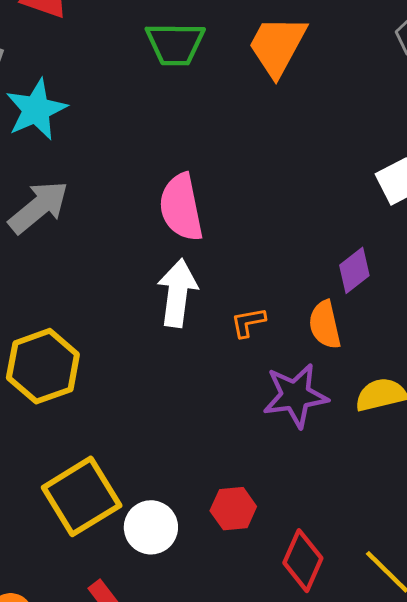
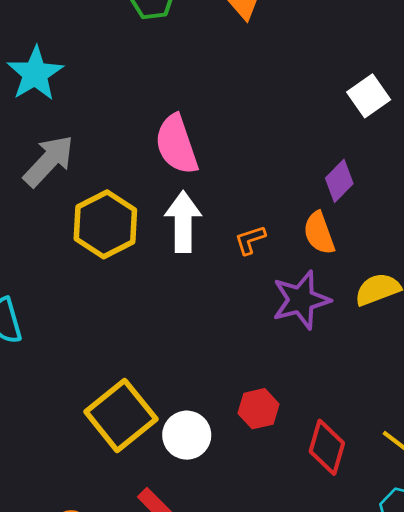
yellow hexagon: (43, 366) -> (105, 224), moved

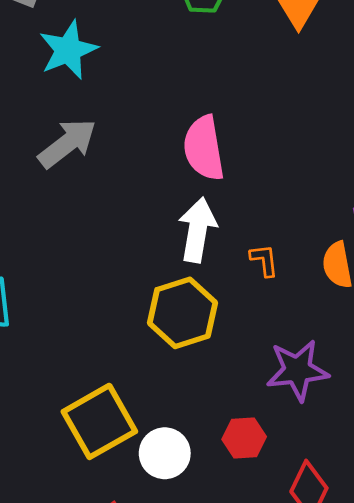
yellow hexagon: (105, 224) -> (182, 313), moved
orange L-shape: (250, 240) -> (264, 260), turned 92
purple star: (301, 300) -> (297, 370), moved

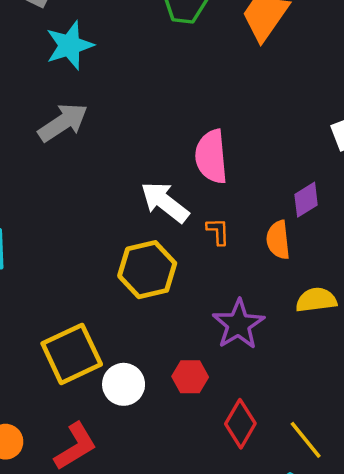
pink semicircle: (204, 148) -> (211, 157), moved
white arrow: (197, 230) -> (165, 202), turned -66
purple star: (297, 370) -> (238, 324), turned -30

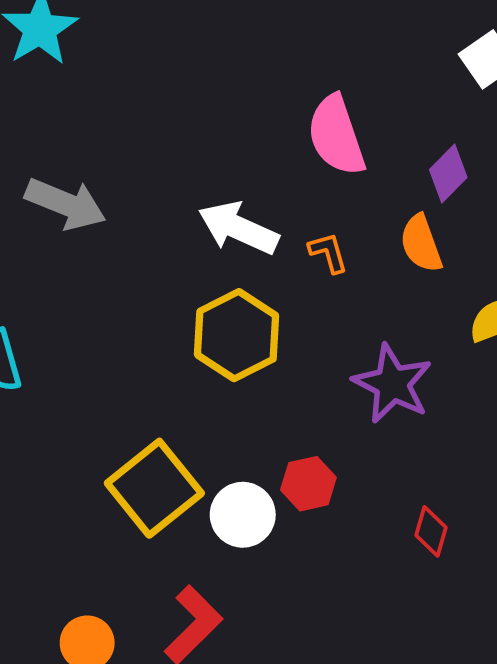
gray arrow: (63, 122) -> (66, 204), moved, turned 69
pink semicircle: (211, 157) -> (336, 135), moved
red hexagon: (190, 377) -> (308, 484), moved
red diamond: (240, 424) -> (431, 531), size x0.7

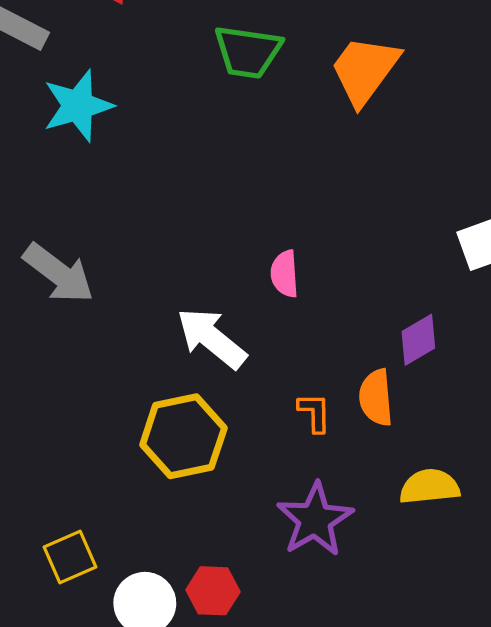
pink semicircle: (336, 135) -> (285, 274), moved, size x0.6
orange L-shape: (328, 253) -> (314, 413), moved
yellow square: (154, 488) -> (70, 557), size x0.6

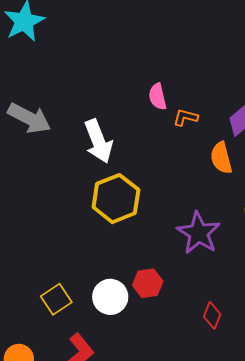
white arrow: (212, 338) -> (98, 141), moved, turned -141
orange L-shape: (314, 413) -> (185, 117), moved, turned -65
yellow square: (70, 557) -> (56, 299), moved

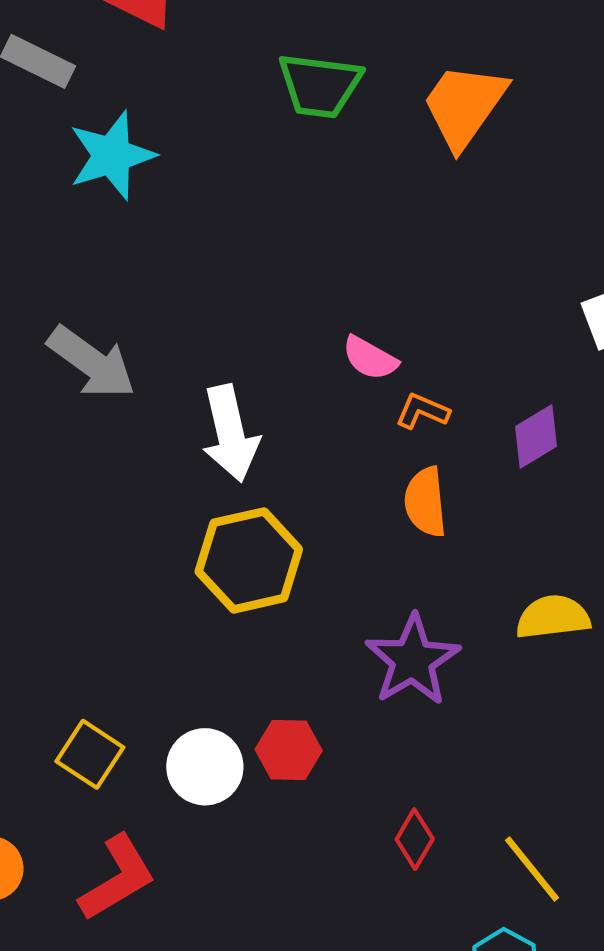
pink semicircle: (158, 97) -> (370, 358), turned -56
orange semicircle: (221, 158) -> (425, 502), moved
yellow square: (56, 299) -> (90, 754), turned -32

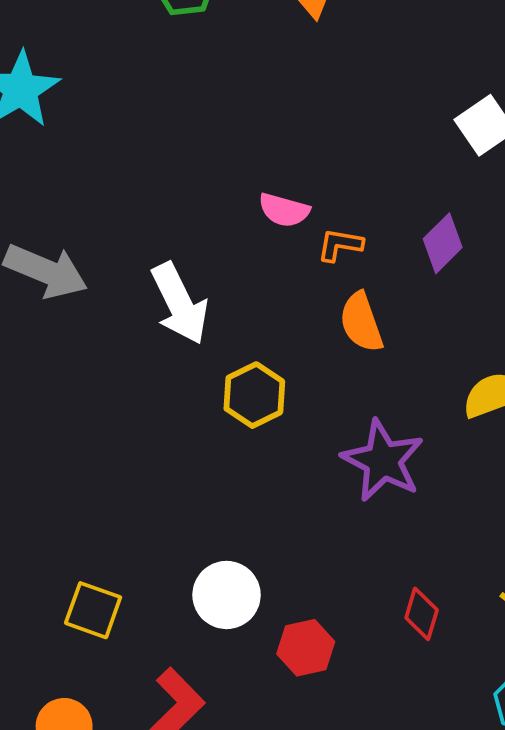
yellow hexagon: (249, 560) -> (254, 395), moved, size x0.7
red hexagon: (289, 750) -> (306, 648), moved
yellow square: (90, 754) -> (93, 610), moved

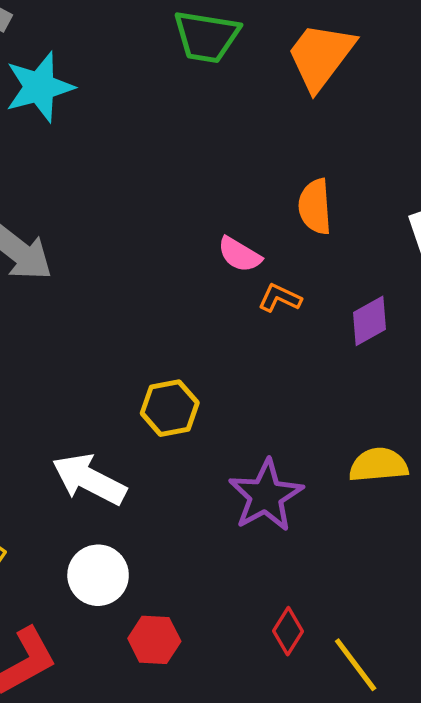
white arrow: (180, 304) -> (89, 479), moved, turned 128
orange semicircle: (361, 322) -> (315, 207), moved
red diamond: (422, 614) -> (288, 631), moved

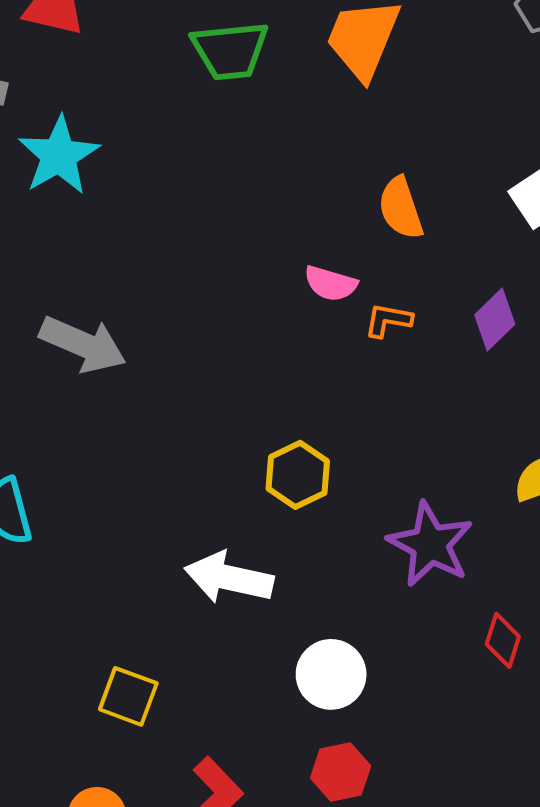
white circle: (98, 575) -> (331, 674), moved
red diamond: (288, 631) -> (503, 640), moved
red hexagon: (154, 640) -> (341, 772), moved

